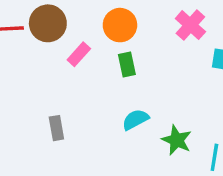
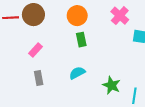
pink rectangle: (79, 54) -> (36, 50), moved
cyan semicircle: (135, 120) -> (77, 73), moved

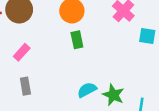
cyan semicircle: (77, 73) -> (87, 90), moved

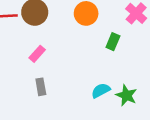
green rectangle: (77, 40) -> (113, 42), moved, turned 35

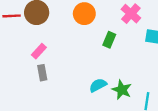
gray rectangle: (41, 87) -> (42, 73), moved

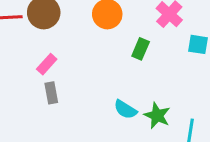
cyan semicircle: (98, 85) -> (125, 109), turned -120

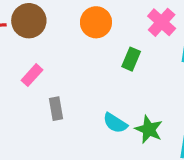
gray rectangle: (51, 93) -> (56, 109), moved

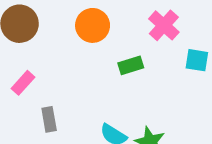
green rectangle: (131, 59) -> (131, 65), turned 50

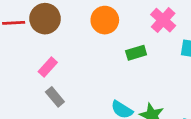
gray rectangle: (49, 119) -> (55, 97), moved, turned -30

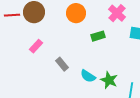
gray rectangle: (55, 97) -> (62, 64), moved

